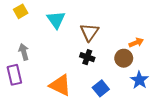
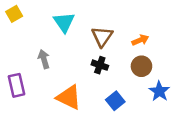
yellow square: (21, 11) -> (14, 14), moved
orange arrow: (136, 43) -> (140, 40), moved
gray arrow: (24, 52) -> (44, 59), moved

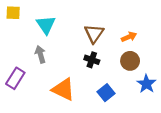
yellow square: (14, 14) -> (13, 13), turned 32
cyan triangle: (64, 22) -> (46, 25), moved
purple rectangle: (16, 85) -> (15, 78), turned 45

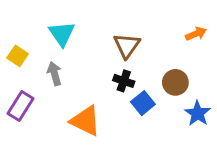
yellow square: (13, 13) -> (18, 56), moved, turned 32
orange arrow: (129, 37) -> (196, 34), moved
blue square: (106, 93) -> (143, 103), moved

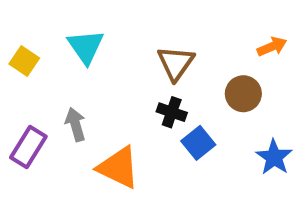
yellow square: (18, 56) -> (24, 61), moved
gray arrow: (54, 74) -> (75, 124), moved
brown circle: (175, 82) -> (243, 94), moved

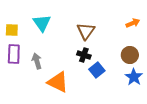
yellow square: (24, 61) -> (12, 30), turned -32
brown circle: (243, 94) -> (130, 55), moved
purple rectangle: (28, 147) -> (14, 54), moved, turned -30

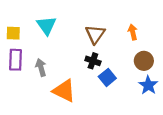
orange arrow: (133, 23) -> (133, 32), moved, turned -80

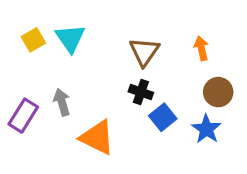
yellow square: (13, 33) -> (33, 40), moved, turned -32
purple rectangle: (15, 60) -> (23, 116), moved, turned 30
blue star: (148, 85) -> (206, 129), moved

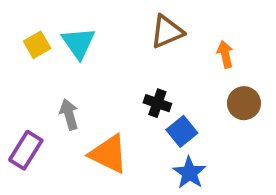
brown triangle: (144, 52) -> (167, 32), moved, turned 32
purple rectangle: (23, 116) -> (26, 150), moved
blue star: (206, 129) -> (189, 173), moved

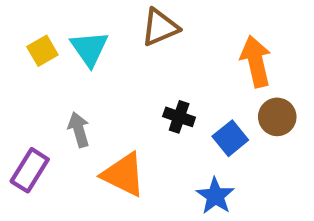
brown triangle: (167, 32) -> (160, 27), moved
orange arrow: (225, 54) -> (256, 61), size x1.6
blue square: (182, 131) -> (230, 138), moved

